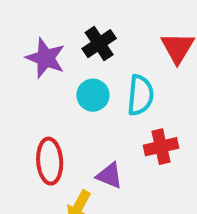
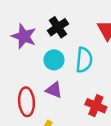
red cross: (161, 147) -> (96, 106), moved, turned 36
purple triangle: (109, 176) -> (54, 90), moved

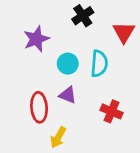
black cross: (58, 27) -> (83, 16), moved
purple star: (24, 36) -> (36, 39), turned 30

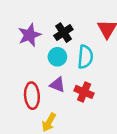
black cross: (83, 16) -> (63, 33), moved
red cross: (111, 111) -> (84, 92), moved

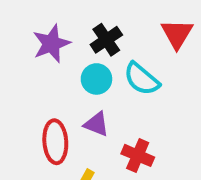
cyan semicircle: (85, 57) -> (142, 79), turned 125
red cross: (84, 92) -> (138, 155), moved

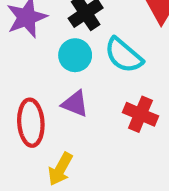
red cross: (138, 155) -> (140, 114), moved

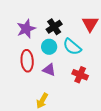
red ellipse: (31, 123) -> (27, 61), moved

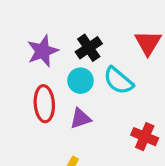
purple triangle: (49, 70) -> (80, 118), turned -40
red cross: (80, 75) -> (145, 137), moved

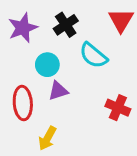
cyan circle: (80, 81) -> (47, 65), moved
red ellipse: (44, 104) -> (23, 103), moved

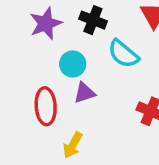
black cross: (66, 25) -> (93, 20), turned -35

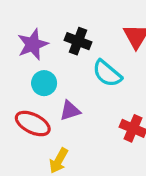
cyan circle: (73, 64) -> (44, 83), moved
red ellipse: (46, 106) -> (33, 124), turned -60

